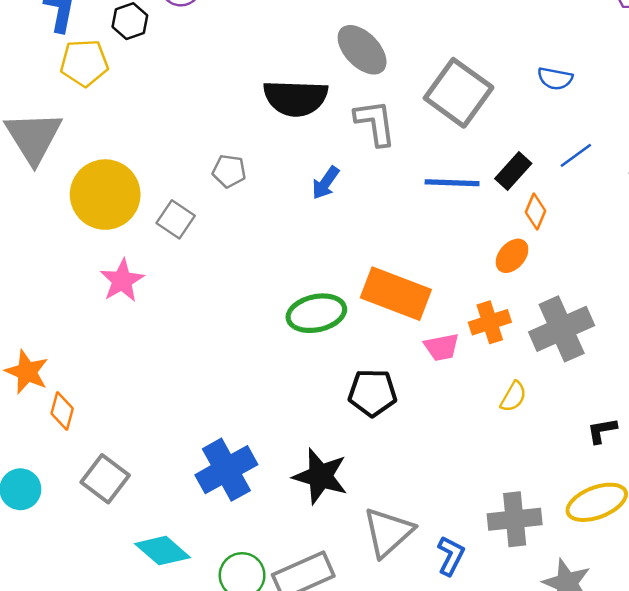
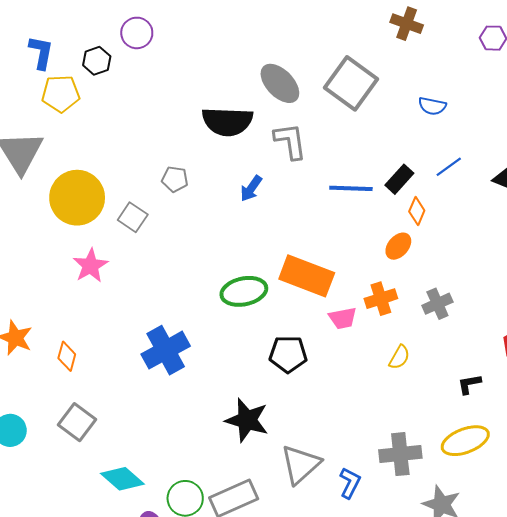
gray square: (459, 93) -> (351, 83), moved
gray cross: (562, 329) -> (437, 304), size x0.6
orange diamond: (62, 411) -> (67, 356), moved
blue cross: (226, 470) -> (166, 350), moved

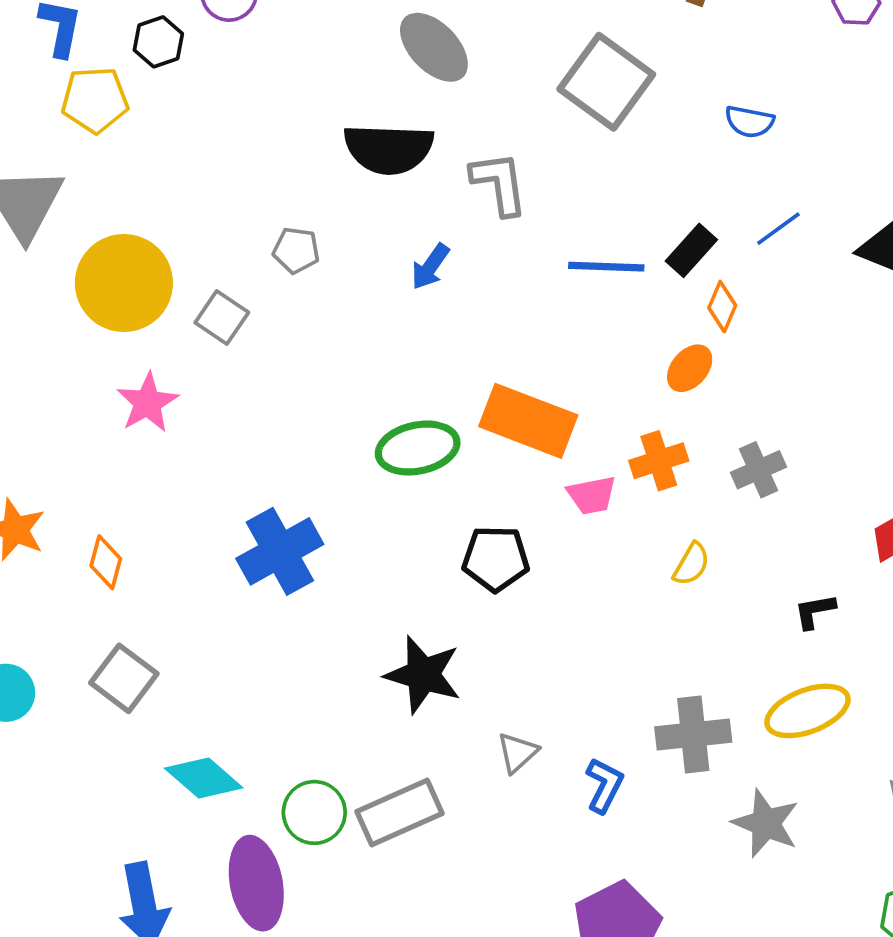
gray ellipse: (280, 83) -> (434, 47), moved
gray triangle: (301, 464) -> (517, 753), size x0.6

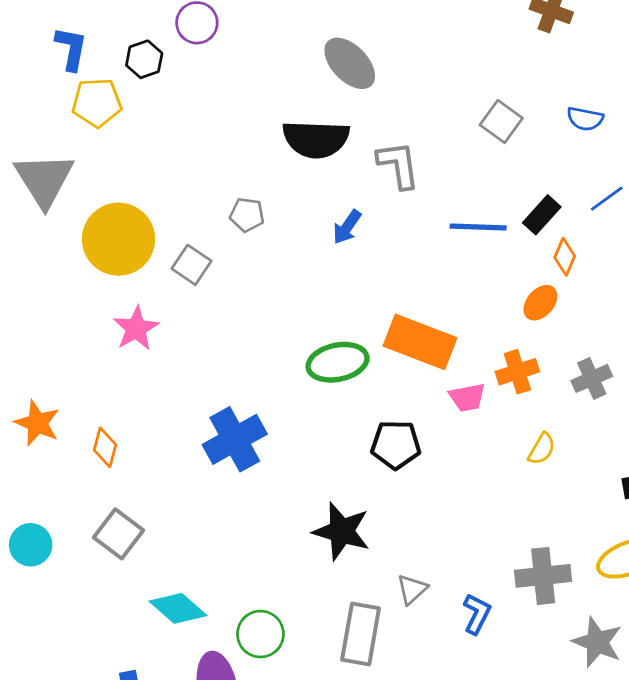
gray square: (606, 82) -> (501, 122), moved, size x0.6
gray rectangle: (400, 812) -> (361, 634), moved, turned -56

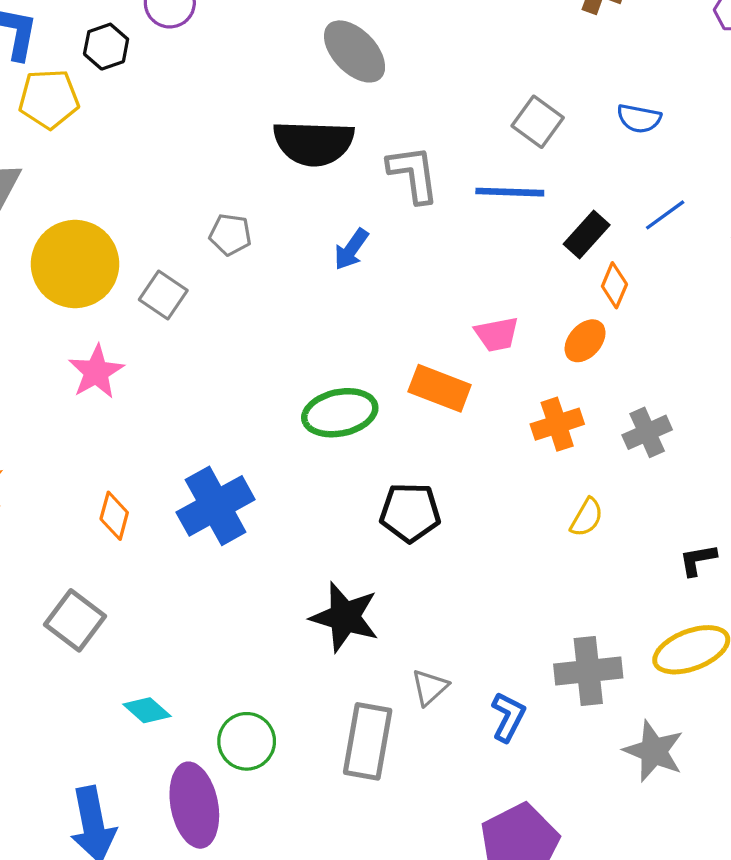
blue line: (478, 227) -> (510, 192), moved
orange rectangle: (420, 342) -> (440, 388), size x0.7
pink trapezoid: (467, 397) -> (497, 334), moved
orange diamond: (105, 447) -> (114, 516), moved
cyan diamond: (178, 608) -> (147, 710), size x0.7

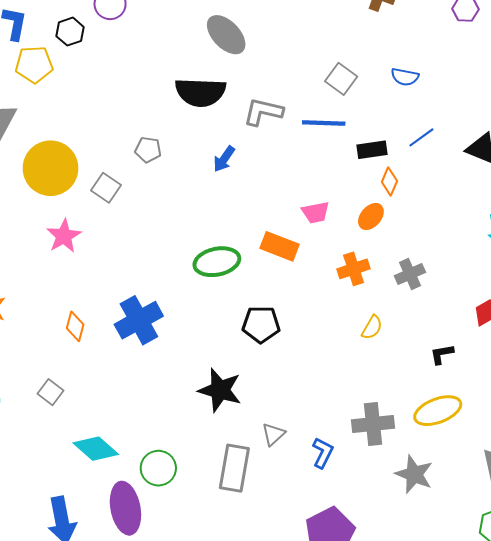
gray L-shape: (413, 174) -> (263, 112), turned -69
black rectangle: (587, 235) -> (372, 150), turned 40
gray square: (75, 620) -> (51, 392), size x0.7
cyan diamond: (147, 710) -> (96, 449), size x1.5

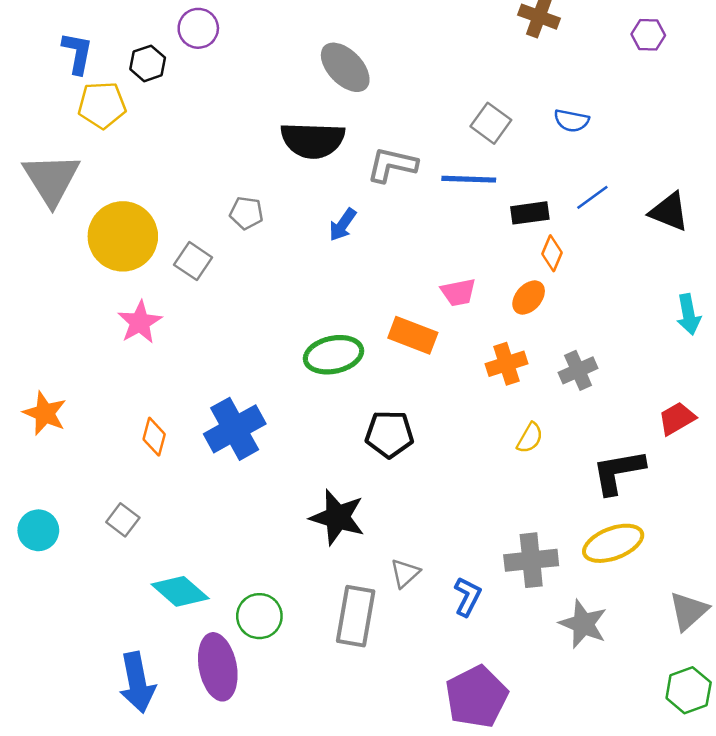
black L-shape: (442, 354) -> (618, 472), size x1.8

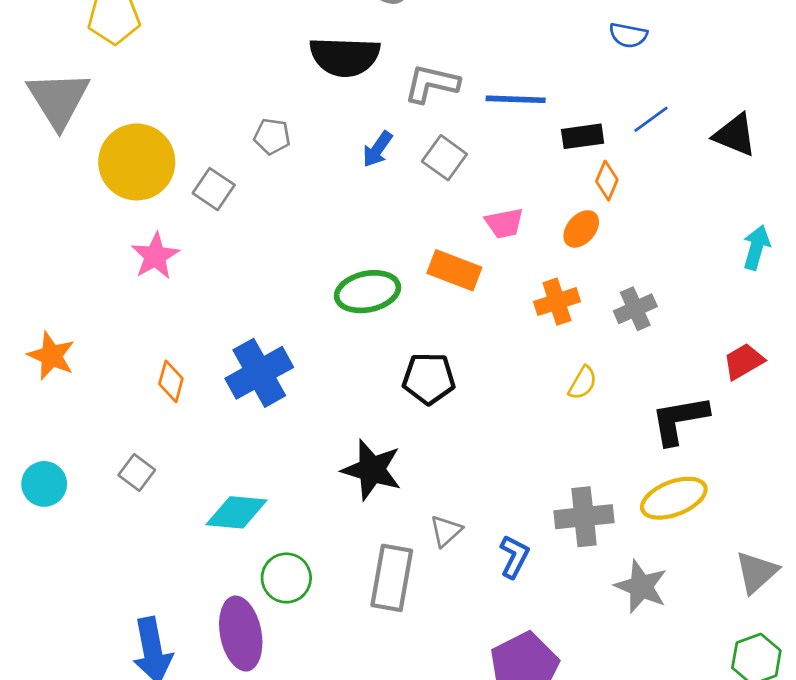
gray square: (491, 123) -> (444, 158), moved
cyan arrow: (689, 314) -> (756, 247), turned -153
cyan diamond: (180, 591) -> (236, 512), moved, turned -36

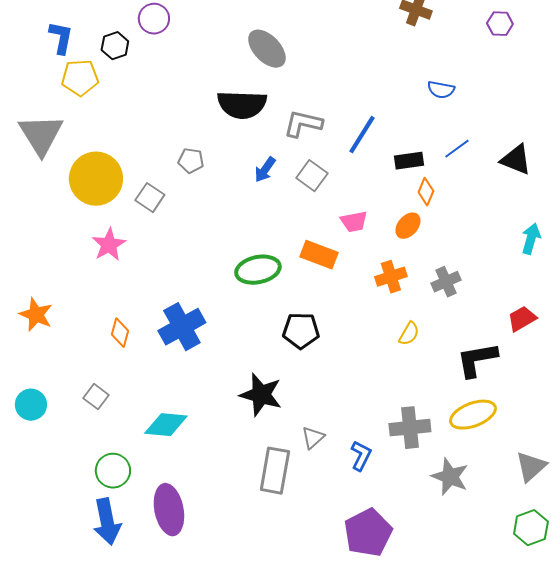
blue line: (516, 99) -> (362, 135), turned -60
green circle: (286, 578) -> (113, 471), moved

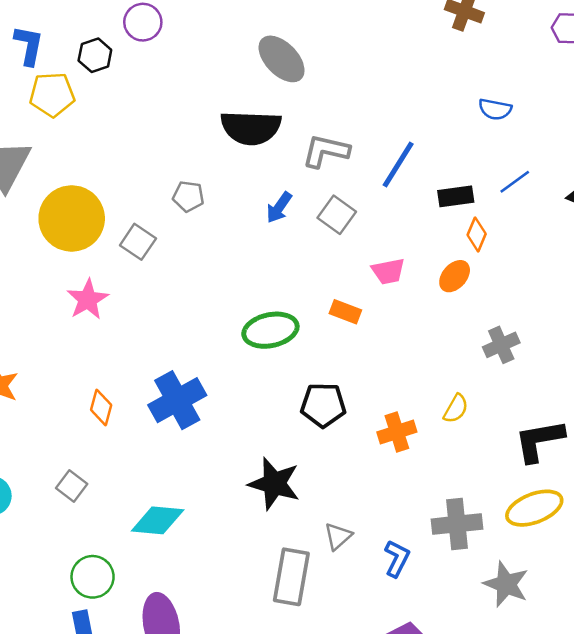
orange rectangle: (319, 255) -> (345, 312), size x0.7
orange cross: (391, 277) -> (397, 432), moved

